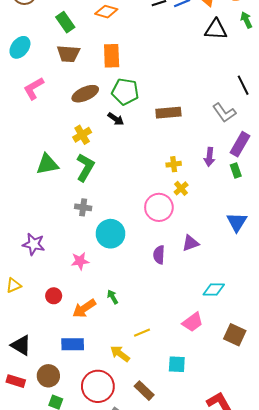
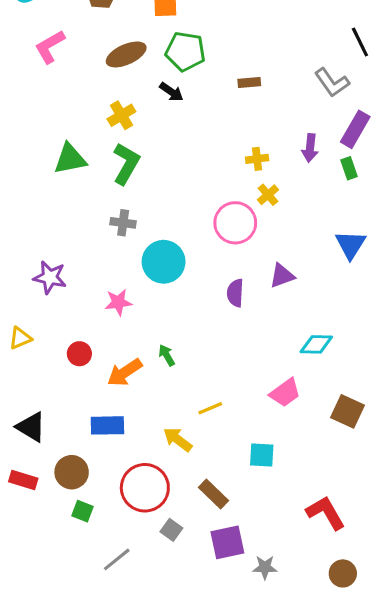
brown rectangle: (168, 113) -> (249, 83), size x0.6

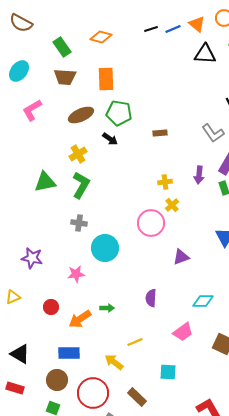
purple semicircle: (235, 293) -> (151, 298), moved
green arrow: (167, 355) -> (107, 308), turned 120
brown circle: (72, 472) -> (57, 380), moved

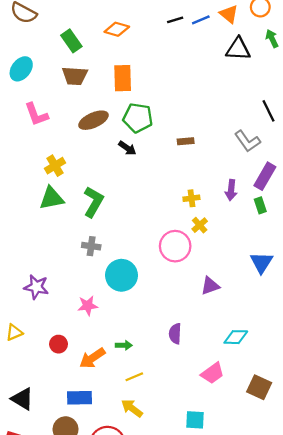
pink L-shape: (32, 110) -> (36, 114), turned -80
yellow cross: (78, 154) -> (55, 166), moved
yellow line: (135, 342) -> (134, 377), moved

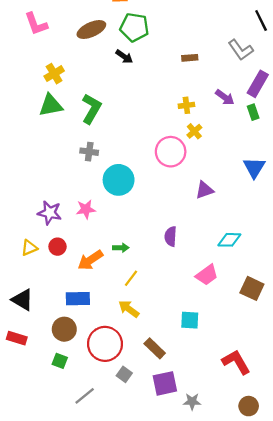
brown rectangle: (186, 141) -> (190, 58), moved
purple arrow: (231, 190) -> (225, 97), turned -60
purple star: (36, 287) -> (50, 213), moved
yellow triangle: (14, 332) -> (29, 248), moved
yellow line: (134, 377) -> (131, 278), turned -30

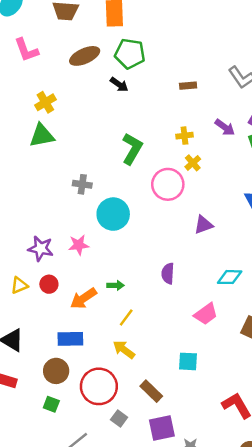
green L-shape: (91, 109) -> (132, 149), moved

